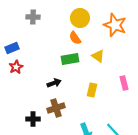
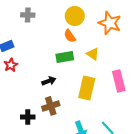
pink rectangle: (124, 83) -> (119, 81), size x1.5
yellow rectangle: (92, 90) -> (87, 88), size x1.6

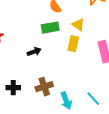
yellow rectangle: (87, 88) -> (73, 44), moved, size x0.7
brown cross: (51, 106) -> (44, 87), moved

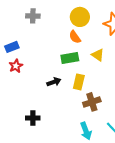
yellow rectangle: (73, 44) -> (79, 82), moved
brown cross: (44, 87) -> (92, 102), moved

